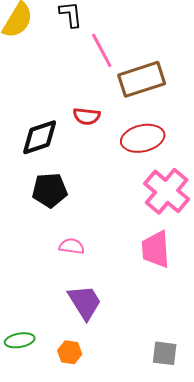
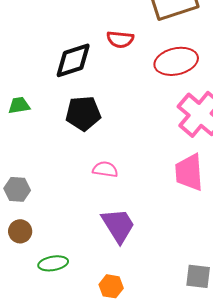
orange hexagon: (70, 352) -> (111, 286), moved

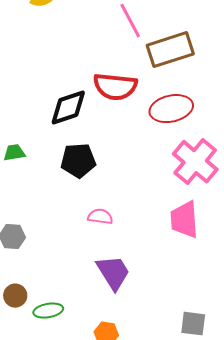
red semicircle: (120, 39) -> (115, 87), size x1.6
brown circle: (20, 231) -> (15, 296), moved

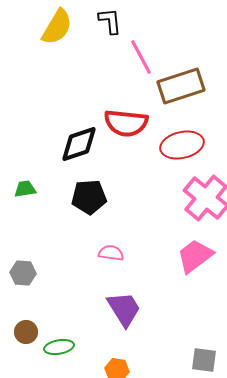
pink trapezoid: (184, 220) -> (195, 256), turned 57

